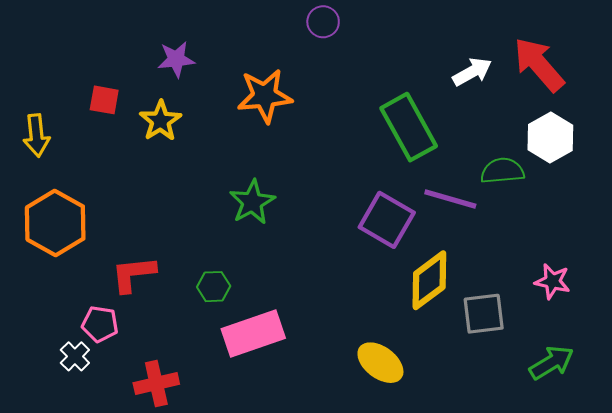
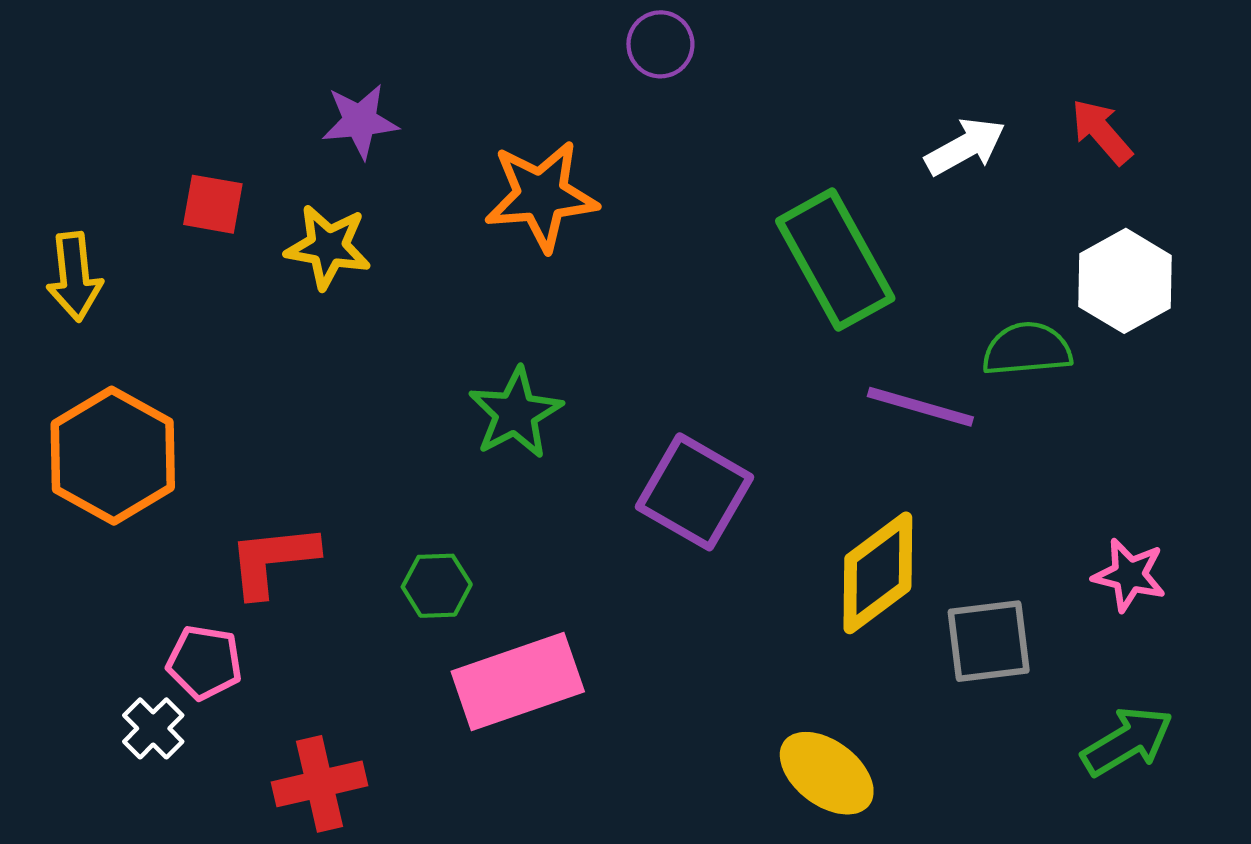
red arrow: (539, 65) -> (1102, 132), size x0.6
yellow star: (160, 121) -> (328, 247), turned -30
purple square: (387, 220) -> (695, 492), moved
yellow ellipse: (380, 363) -> (827, 773), moved

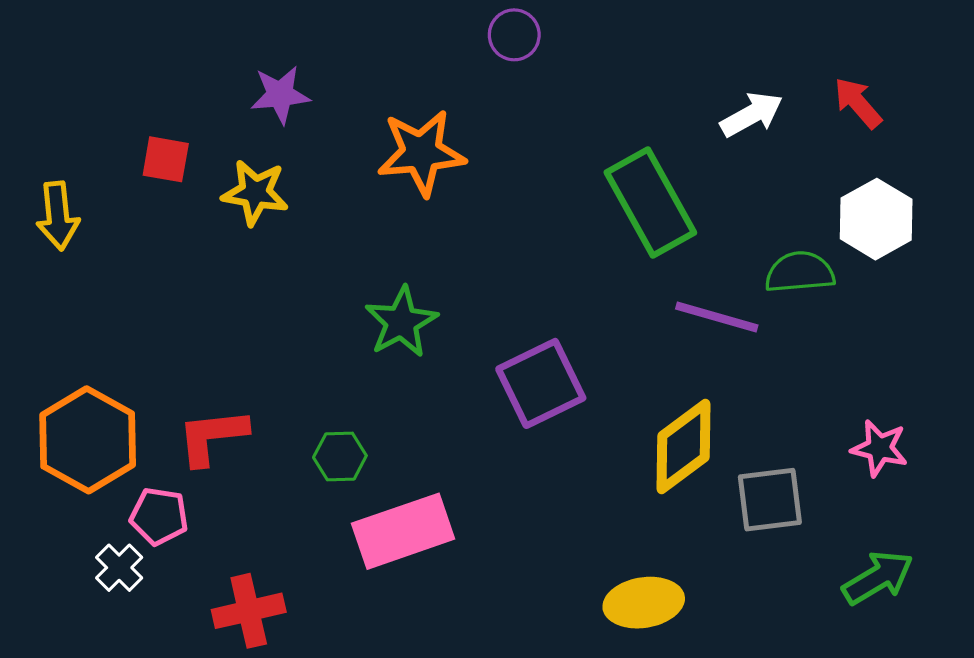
orange hexagon: (113, 456) -> (88, 440), moved
purple square: (695, 492) -> (541, 383), turned 34
yellow ellipse: (827, 773) -> (644, 603), turned -46

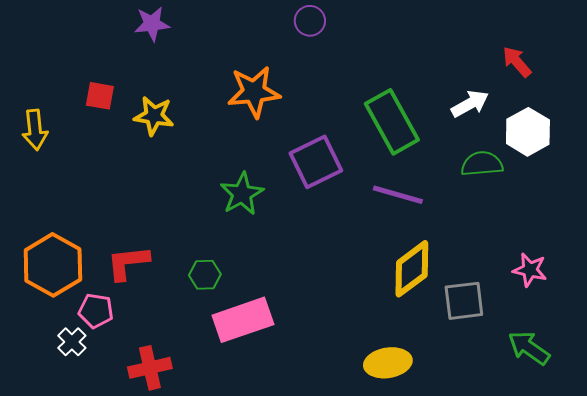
purple star: (280, 95) -> (152, 24), moved
white arrow: (752, 115) -> (470, 104), moved
purple line: (717, 317) -> (398, 195), moved
purple square: (541, 383) -> (316, 162), moved
green arrow: (878, 578) -> (529, 348), turned -114

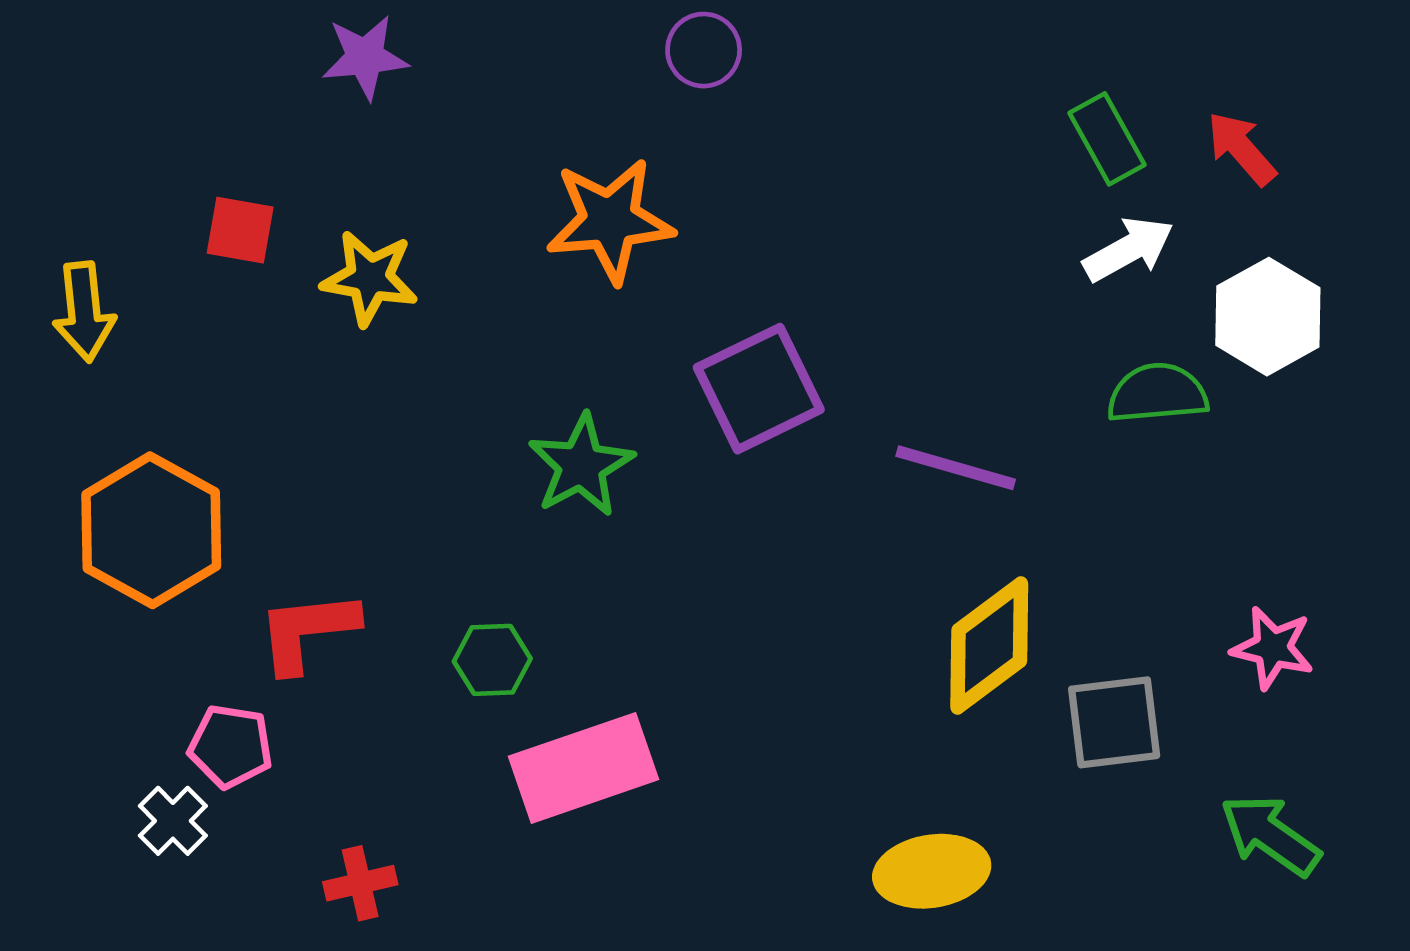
purple circle: (310, 21) -> (704, 50), moved
green rectangle: (392, 122) -> (1107, 139), moved, size x0.6
orange hexagon: (53, 265) -> (151, 530), moved
red cross: (150, 368) -> (360, 883), size x0.7

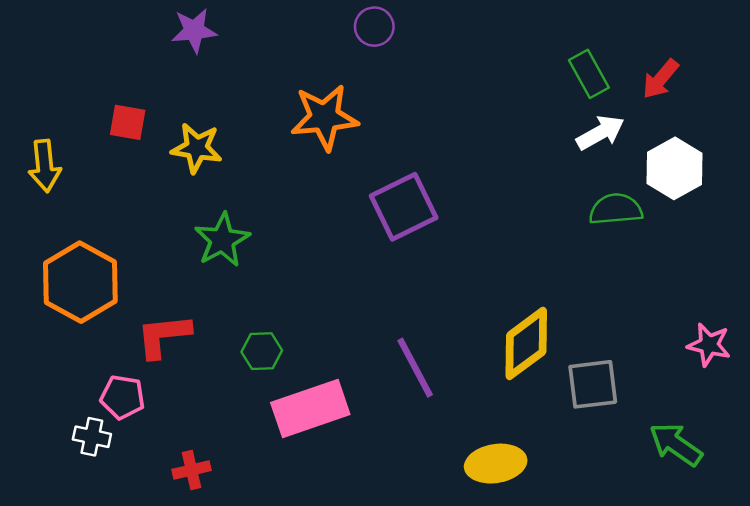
red arrow: (1241, 148) -> (660, 79), turned -99
green star: (581, 465) -> (222, 240), moved
purple line: (956, 468) -> (415, 368), moved, turned 46
pink star: (1273, 648) -> (709, 345), moved
white cross: (173, 821) -> (92, 437), turned -33

